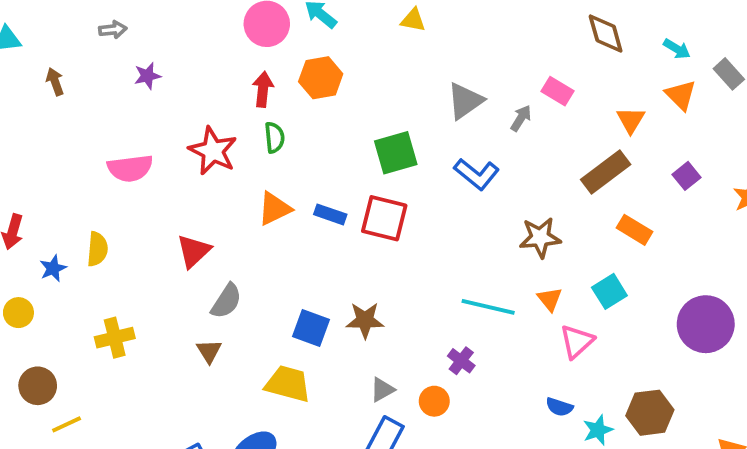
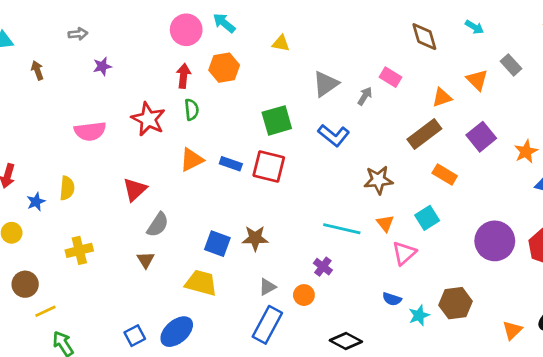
yellow triangle: (413, 20) -> (281, 43), moved
cyan arrow: (677, 49) -> (474, 27), moved
orange triangle: (631, 120) -> (442, 97), turned 40
purple square: (686, 176) -> (481, 137), size x1.5

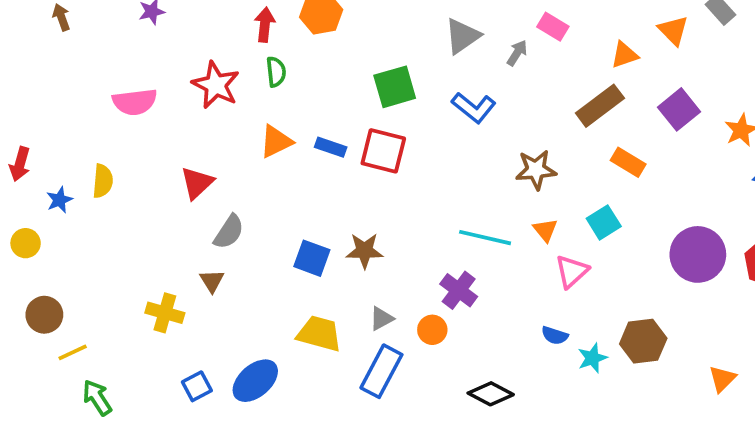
yellow cross: (79, 250) -> (165, 313), moved, turned 30
purple cross: (323, 267) -> (459, 290), size x1.4
yellow trapezoid: (201, 283) -> (319, 334), moved

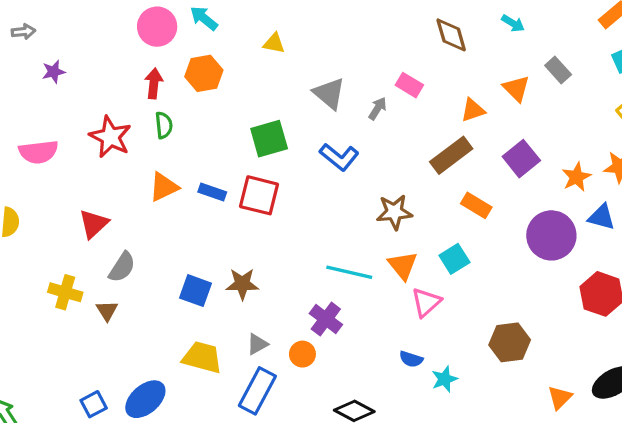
gray triangle: (462, 36) -> (329, 93), turned -45
orange triangle: (545, 230) -> (403, 266), size x1.4
purple circle: (698, 254) -> (551, 235), moved
yellow cross: (165, 313) -> (65, 292), moved
brown hexagon: (643, 341) -> (510, 342), moved

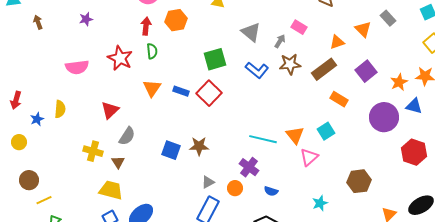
orange triangle: (164, 187) -> (152, 88), turned -30
red square: (259, 195) -> (209, 93), turned 30
brown star: (394, 212) -> (290, 64), moved
yellow trapezoid: (202, 357) -> (111, 190), moved
blue semicircle: (411, 359) -> (271, 191), moved

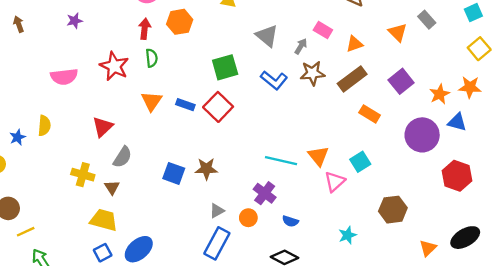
orange triangle: (337, 42) -> (354, 44), moved
cyan square: (326, 131) -> (360, 162), moved

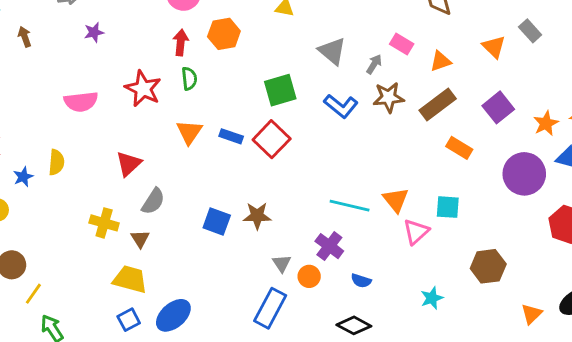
cyan square: (360, 162) -> (448, 207), turned 36
gray triangle: (217, 211) -> (282, 263), moved, turned -35
yellow line: (26, 232) -> (33, 294), turned -30

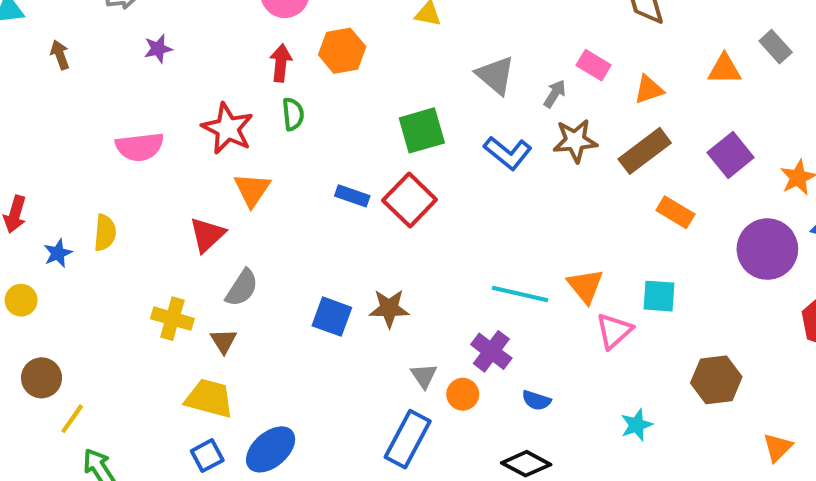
orange triangle: (494, 47) -> (724, 69), turned -45
orange triangle: (189, 132) -> (252, 190), moved

